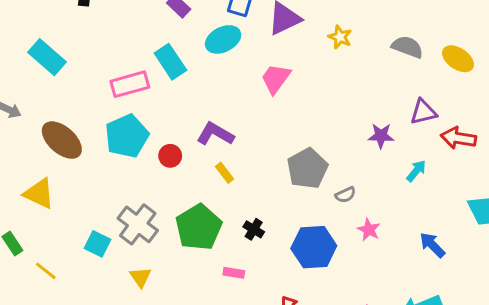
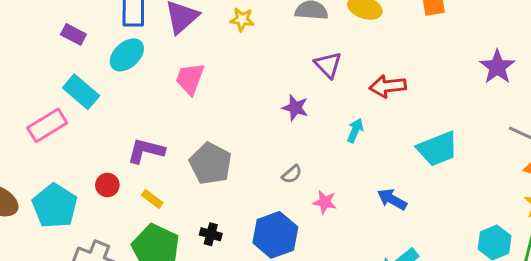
purple triangle: (423, 112) -> (328, 65), moved, turned -44
cyan pentagon: (127, 136) -> (55, 206), moved
purple star: (381, 136) -> (295, 108), moved, turned 30
gray pentagon: (307, 168) -> (211, 164), moved
yellow rectangle: (225, 173) -> (152, 199), moved

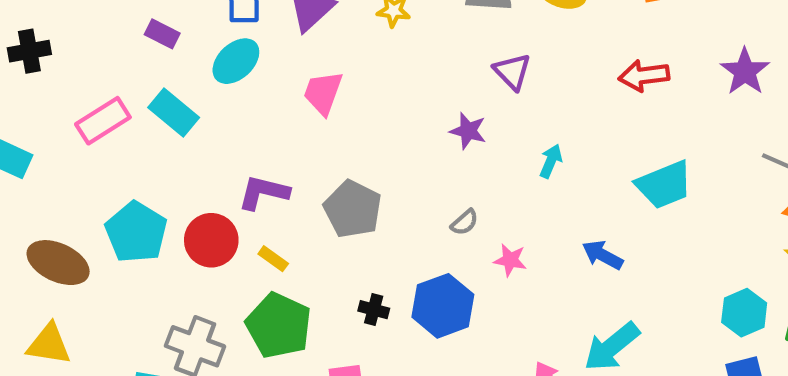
red arrow: (388, 86) -> (644, 76), moved
pink rectangle: (47, 125) -> (103, 121), moved
red circle: (107, 185) -> (211, 240), size x1.6
cyan pentagon: (55, 206) -> (136, 232), moved
black cross: (211, 234) -> (374, 310), moved

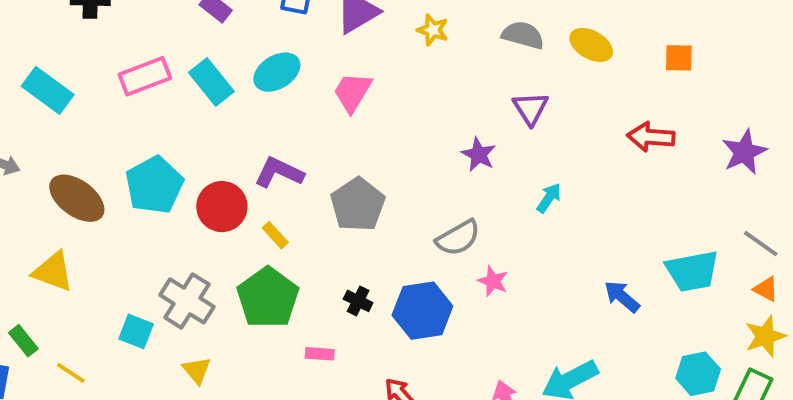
cyan ellipse: (236, 61) -> (277, 72), moved
cyan trapezoid: (664, 185) -> (692, 271), moved
gray semicircle: (465, 222) -> (458, 238), size x1.6
blue arrow: (603, 255) -> (622, 296), moved

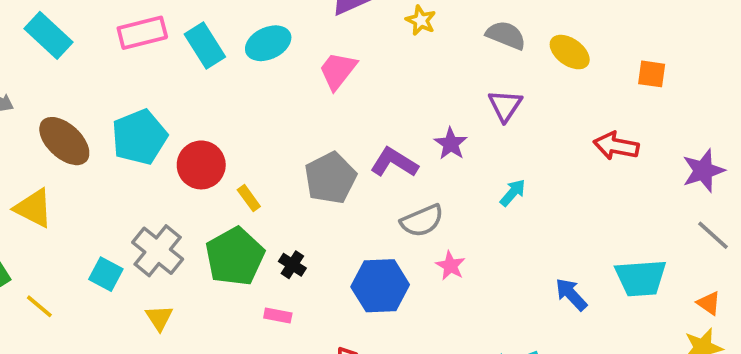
purple L-shape: (279, 172) -> (394, 162), moved
gray line: (761, 244) -> (713, 235), moved
black cross: (358, 301) -> (292, 265), moved

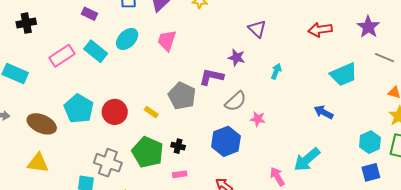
yellow rectangle: (249, 198) -> (151, 112), moved
cyan trapezoid: (641, 278) -> (344, 74), moved

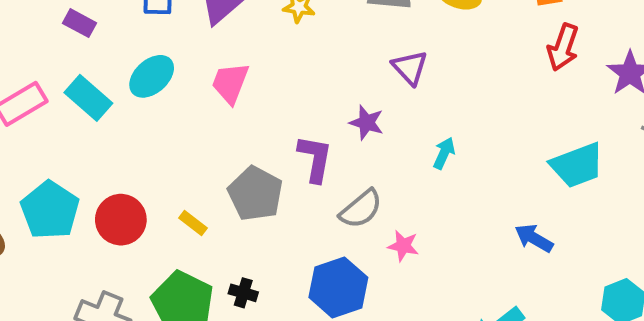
red arrow: (320, 30) -> (563, 47), moved, turned -65
purple L-shape: (211, 77) -> (315, 159), turned 85

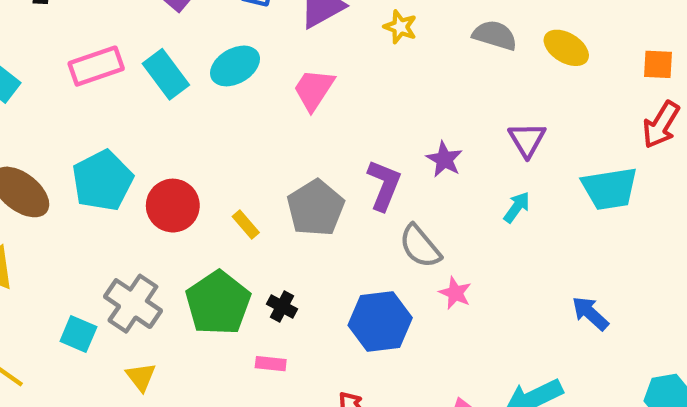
purple triangle: (410, 67) -> (527, 140), moved
cyan trapezoid: (577, 165) -> (610, 189), moved
gray semicircle: (361, 209) -> (420, 246), turned 78

